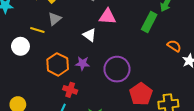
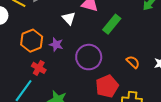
green rectangle: (149, 22) -> (112, 24), moved
orange semicircle: (174, 46) -> (133, 62), moved

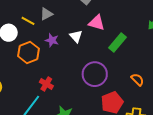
orange hexagon: (32, 41) -> (28, 52), moved
purple star: (56, 45) -> (52, 40), moved

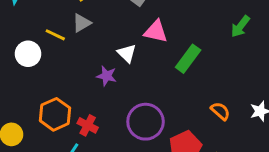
purple star: (52, 40) -> (107, 76), moved
orange hexagon: (28, 52) -> (55, 114), moved
purple circle: (95, 74) -> (146, 122), moved

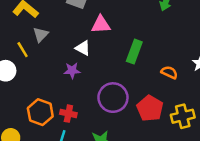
yellow line: (55, 35) -> (23, 50), turned 49
green rectangle: (188, 59) -> (134, 52), moved

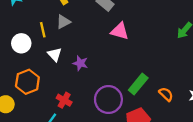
white triangle: (83, 48) -> (55, 54), moved
green rectangle: (134, 52) -> (138, 84), moved
orange hexagon: (40, 112) -> (27, 82), moved

